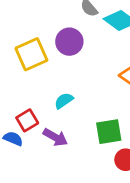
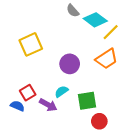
purple circle: (69, 42) -> (70, 64), moved
cyan semicircle: (64, 101) -> (61, 92), moved

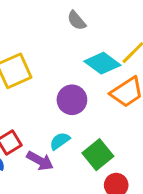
cyan diamond: (95, 20) -> (102, 63), moved
green square: (87, 101) -> (98, 155), turned -30

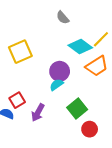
cyan semicircle: (60, 141) -> (56, 85), moved
purple arrow: (40, 161) -> (38, 113), turned 90

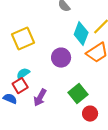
cyan diamond: (80, 46) -> (81, 34), turned 75
cyan semicircle: (56, 85) -> (23, 74), moved

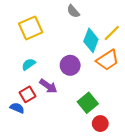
yellow square: (23, 39) -> (31, 28), moved
cyan semicircle: (23, 74) -> (29, 64), moved
purple arrow: (40, 98) -> (48, 86), moved, turned -84

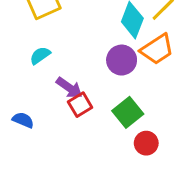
purple circle: (70, 65) -> (122, 60), moved
red square: (28, 94) -> (80, 105), moved

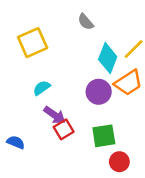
cyan semicircle: (40, 55) -> (42, 88), moved
green square: (128, 112) -> (104, 136), turned 30

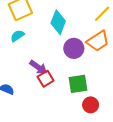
cyan diamond: (108, 58) -> (58, 22), moved
cyan semicircle: (42, 88) -> (17, 36), moved

